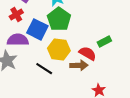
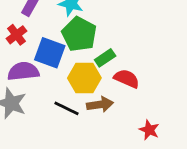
green rectangle: (104, 42) -> (105, 58), moved
brown arrow: (79, 65) -> (100, 104), moved

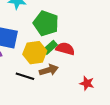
green pentagon: (79, 34) -> (46, 23), moved
green rectangle: (105, 58) -> (50, 47), moved

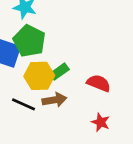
green pentagon: (46, 23) -> (29, 41), moved
red semicircle: (65, 49) -> (99, 83), moved

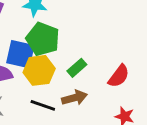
yellow hexagon: (39, 76) -> (39, 70), moved
red semicircle: (99, 83) -> (119, 76), turned 110

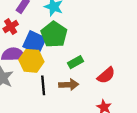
yellow hexagon: (39, 70) -> (31, 61), moved
black line: (43, 105) -> (43, 85), turned 54

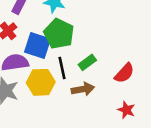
yellow hexagon: (31, 61) -> (41, 82), moved
black line: (43, 85) -> (62, 68), moved

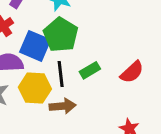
red semicircle: (124, 73) -> (132, 72), moved
brown arrow: (83, 89) -> (63, 106), moved

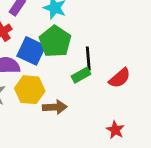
black line: (61, 74) -> (88, 58), moved

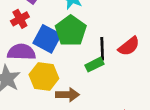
red semicircle: (120, 78) -> (129, 46), moved

